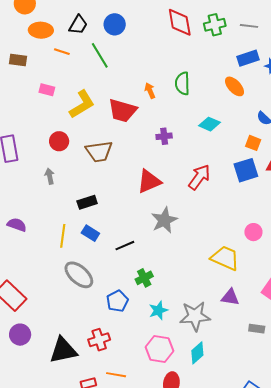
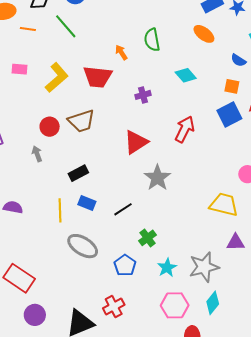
cyan diamond: (209, 124) -> (186, 75), turned 35
red circle: (59, 141) -> (50, 127), moved

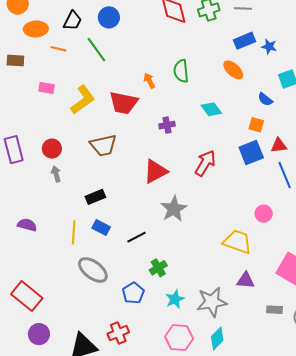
red circle: (50, 127) -> (52, 149), moved

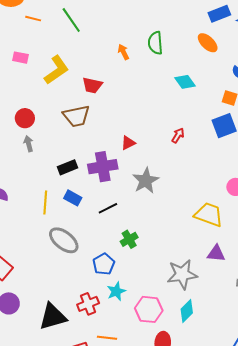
red trapezoid: (124, 103) -> (92, 85), moved, size x0.7
purple cross: (167, 125) -> (103, 167), moved, size x1.8
red arrow: (205, 163) -> (178, 135), size x0.6
red triangle: (155, 171) -> (128, 143), size x0.6
cyan star: (175, 299) -> (116, 291), moved

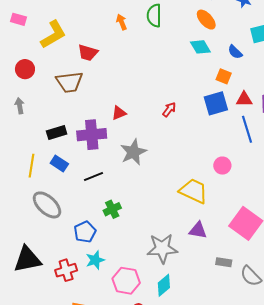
cyan diamond: (185, 82) -> (200, 47), moved
red circle: (25, 118) -> (25, 69), moved
black triangle: (53, 317) -> (27, 259), moved

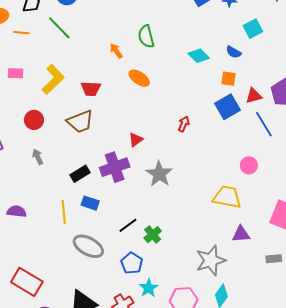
orange ellipse: (206, 20) -> (139, 78), moved
black line: (94, 177) -> (128, 225), moved

